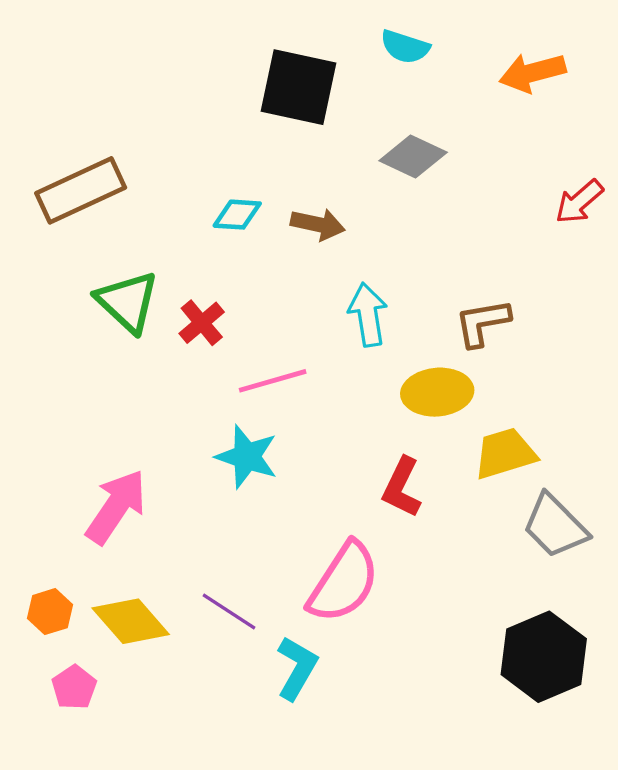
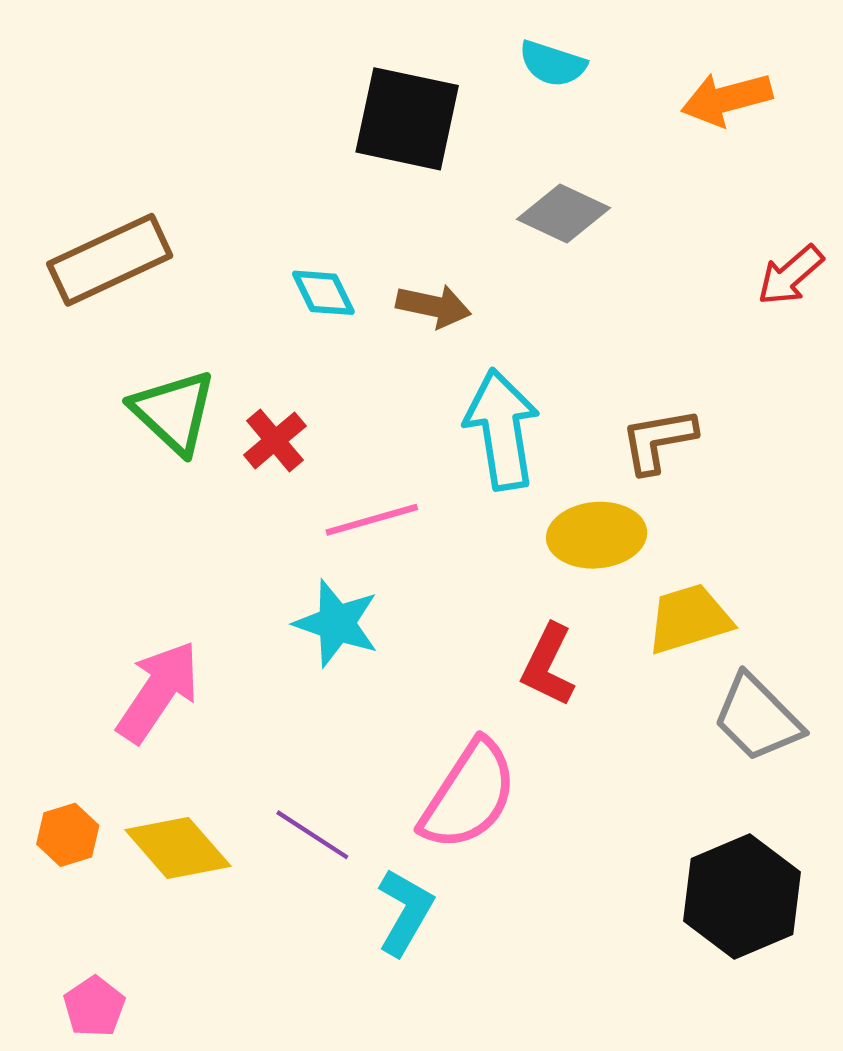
cyan diamond: (237, 215) -> (323, 293), turned 60
cyan arrow: (368, 315) -> (502, 429), size x1.4
pink pentagon: (74, 687) -> (94, 1007), moved

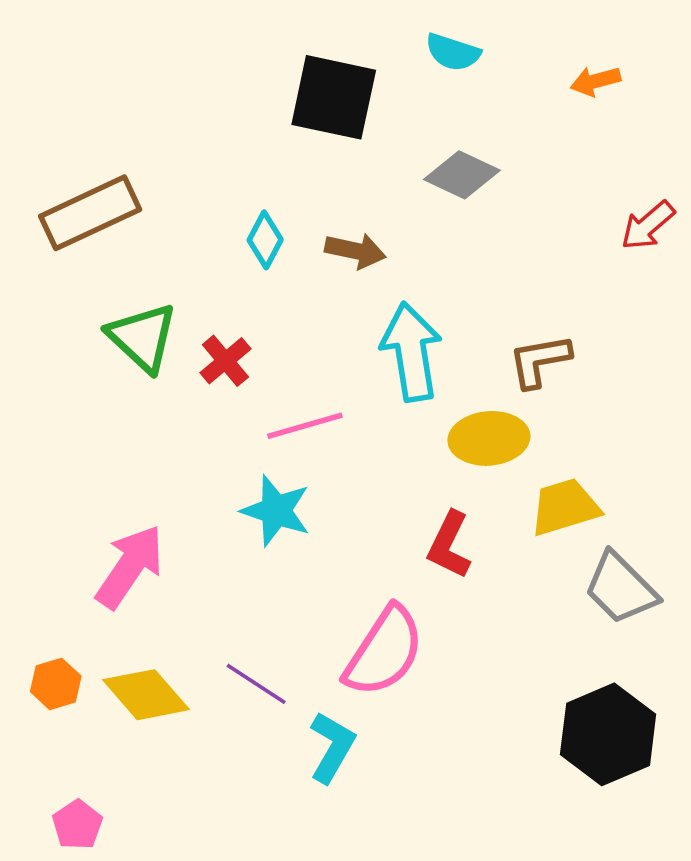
orange arrow: (727, 99) -> (595, 81), size x0.7
cyan diamond: (323, 293) -> (265, 240), turned 54

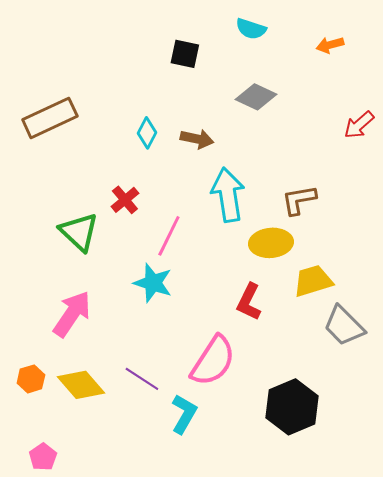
black square: (334, 97) -> (185, 54), size x0.6
green triangle: (142, 337) -> (79, 232), moved
pink line: (305, 426) -> (169, 236), turned -48
black hexagon: (608, 734) -> (292, 407), moved

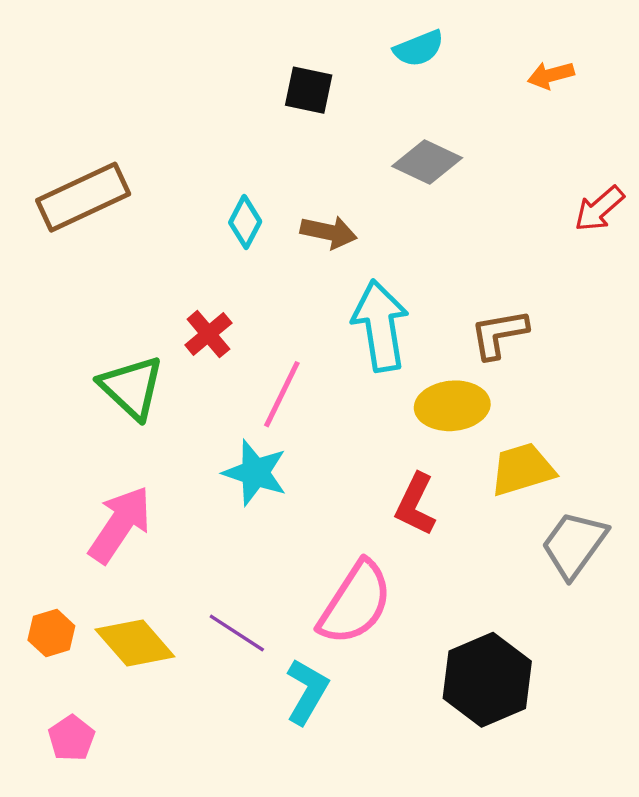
cyan semicircle: (251, 29) -> (419, 48), turned -40
gray trapezoid: (344, 326) -> (574, 544), turned 81
pink pentagon: (43, 457) -> (71, 738), moved

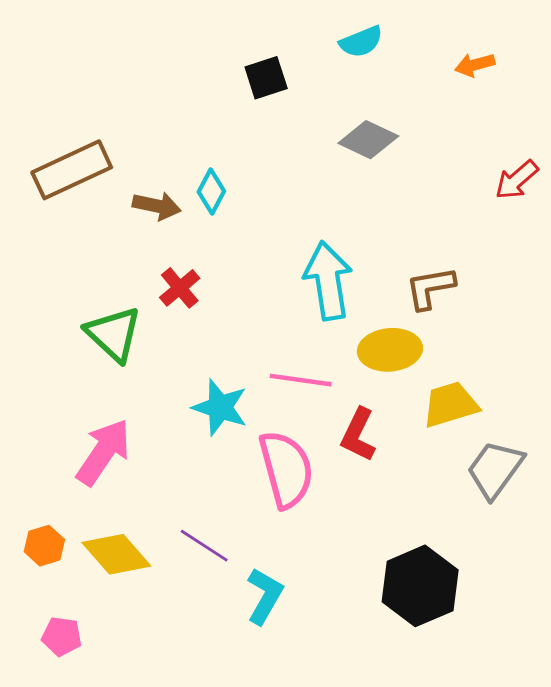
black square: (309, 90) -> (266, 78), turned -30
brown arrow: (329, 232) -> (157, 206), moved
pink line: (282, 394) -> (301, 380), moved, turned 72
pink semicircle: (355, 603) -> (286, 469), moved, turned -48
pink pentagon: (71, 738) -> (62, 636), turned -30

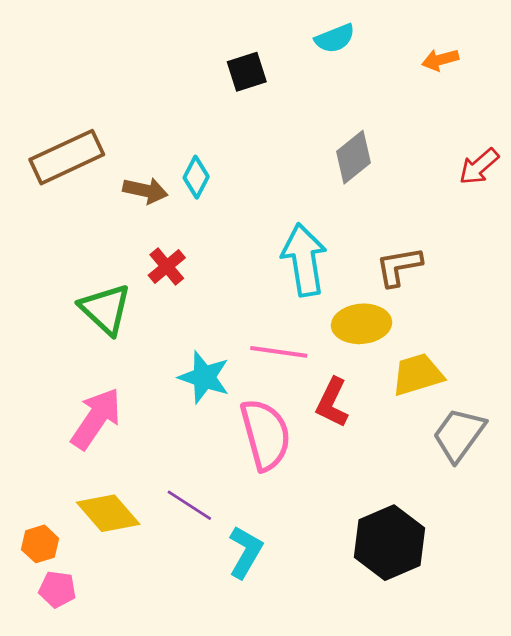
gray diamond: (368, 140) -> (354, 157), moved, turned -64
orange hexagon: (44, 546) -> (40, 544), moved

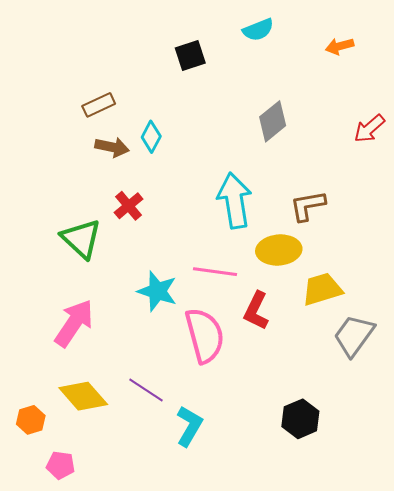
brown rectangle: (67, 157) -> (99, 105), moved, size x0.6
black hexagon: (390, 543) -> (300, 419), size x0.7
pink pentagon: (57, 589) -> (61, 465), moved

